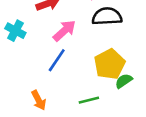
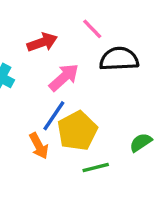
yellow pentagon: (110, 64) -> (77, 131), moved
orange arrow: (39, 100) -> (39, 146), moved

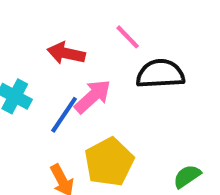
red arrow: (42, 42) -> (66, 53), turned -148
blue line: (54, 116) -> (64, 115), moved

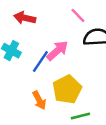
red arrow: (66, 53) -> (25, 18), moved

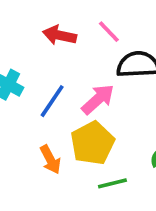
red arrow: (25, 18) -> (59, 35), moved
pink arrow: (57, 51) -> (98, 99), moved

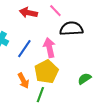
pink arrow: (98, 99) -> (49, 48), turned -60
green line: (112, 183) -> (40, 95), moved, turned -56

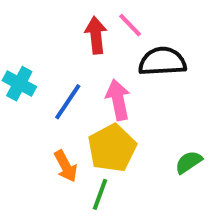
red arrow: (28, 13) -> (96, 35), moved, turned 72

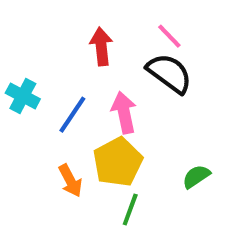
pink line: (130, 25) -> (169, 36), moved
black semicircle: (162, 61) -> (169, 73), turned 39
green line: (100, 194) -> (130, 210), moved

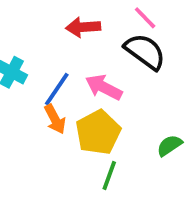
red arrow: (101, 46) -> (83, 27), turned -88
pink arrow: (124, 113) -> (104, 87), turned -51
orange arrow: (70, 181) -> (55, 119), moved

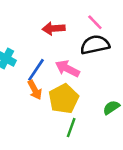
black semicircle: (145, 52) -> (95, 45), turned -48

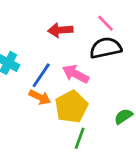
orange arrow: (35, 90) -> (40, 97), turned -36

